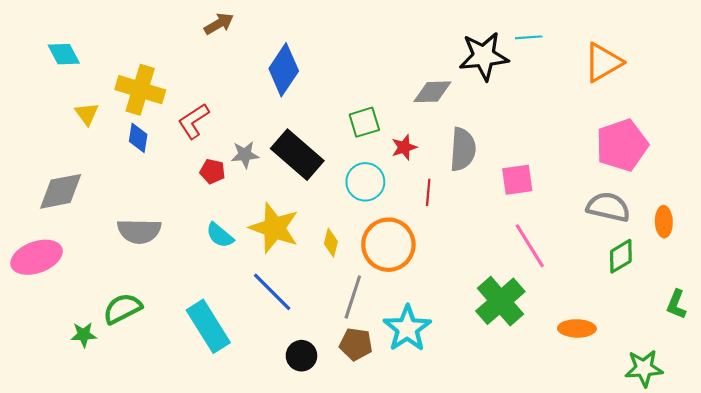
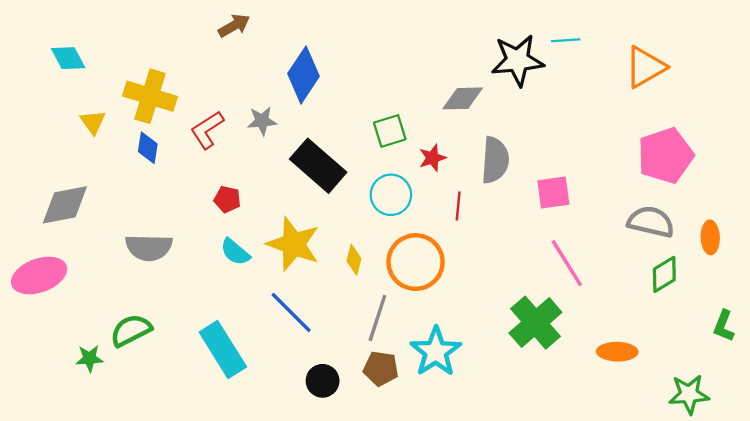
gray star: (245, 155) -> (262, 121), moved
red pentagon: (212, 171) -> (227, 199), moved

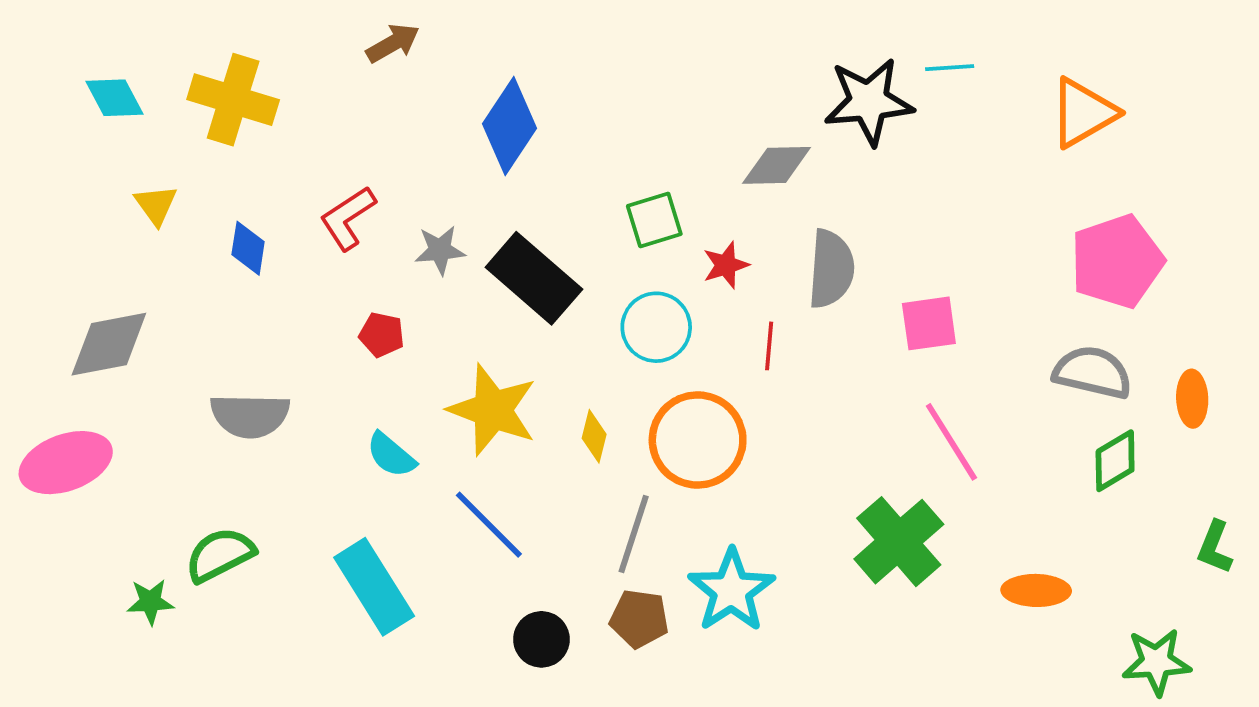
yellow cross: (150, 96) -> (233, 100), moved
gray star: (262, 121) -> (440, 250), moved
cyan semicircle: (235, 252) -> (391, 455), moved

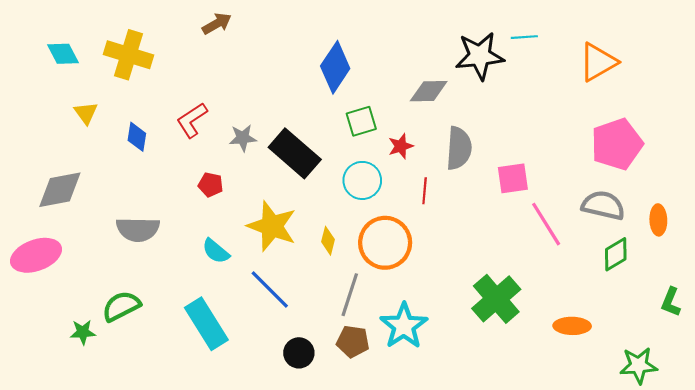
blue diamond: (509, 126) -> (335, 67), moved
pink line: (951, 442) -> (546, 224), moved

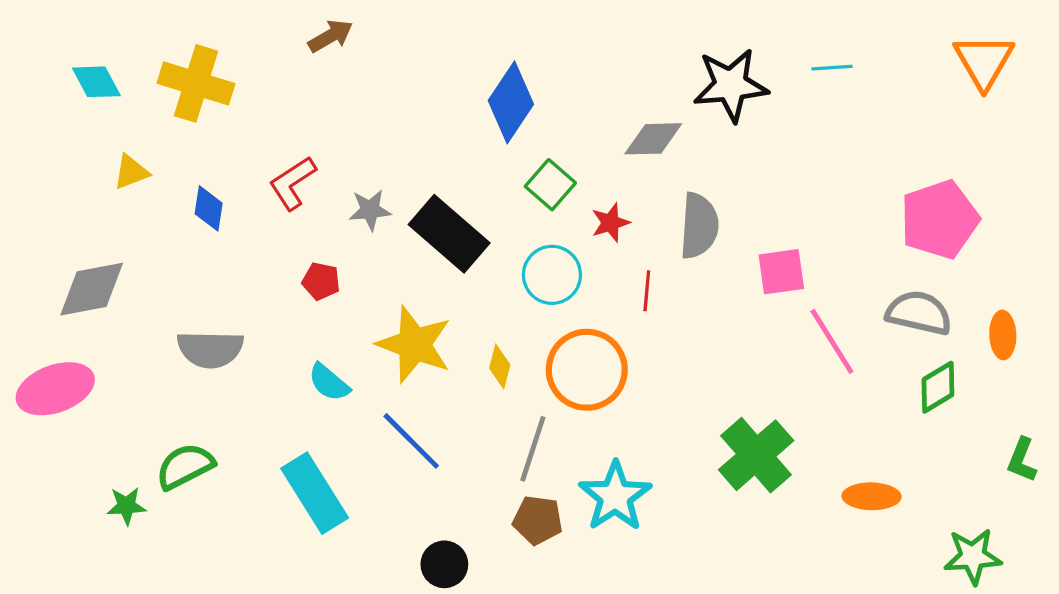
cyan line: (524, 37) -> (832, 68), moved
orange triangle: (598, 62) -> (984, 61), moved, turned -30
yellow triangle: (86, 113) -> (131, 172), turned 45
green square: (361, 121) -> (550, 185), turned -32
black circle: (299, 353) -> (444, 564), moved

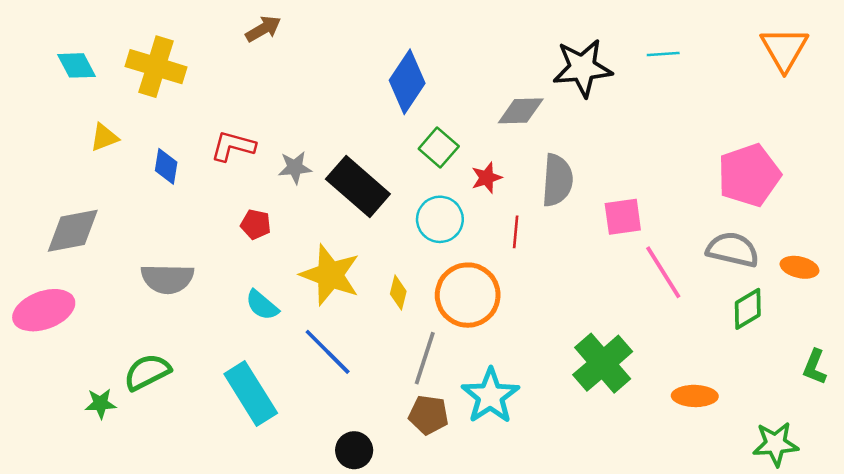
red L-shape: (293, 183) -> (233, 146), turned 48
orange ellipse: (1003, 335) -> (799, 267), turned -75

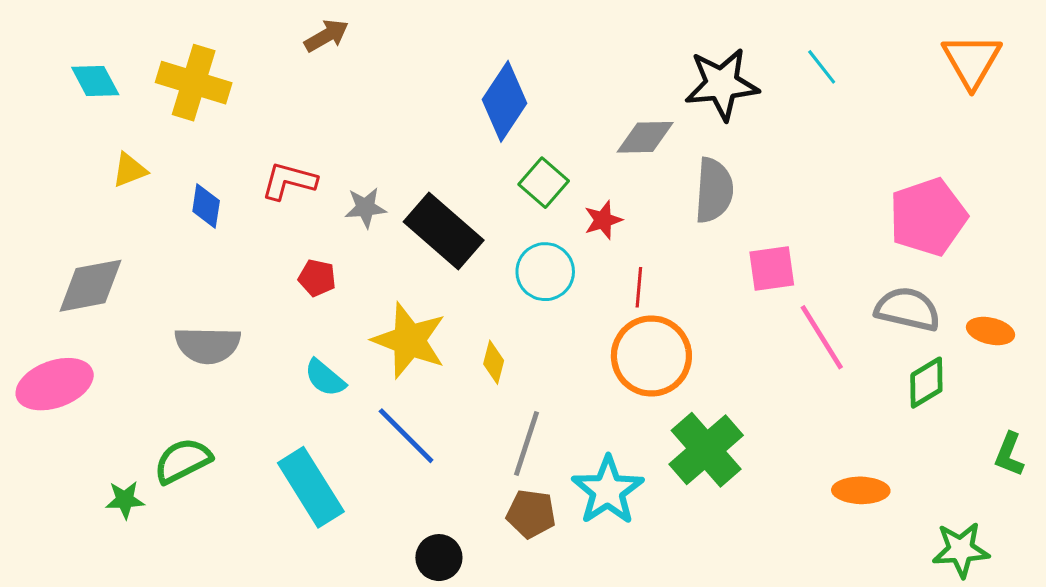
cyan line: (663, 54) -> (822, 67), turned 56
gray semicircle: (557, 180) -> (714, 190), moved
orange circle: (468, 295) -> (651, 356), moved
green cross: (603, 363) -> (706, 450), moved

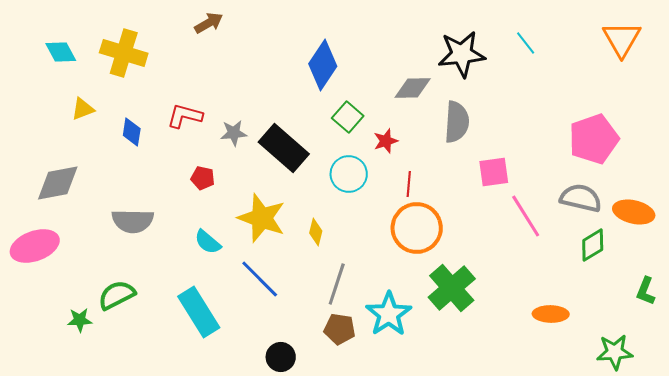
orange ellipse: (990, 331) -> (634, 212), size x1.4

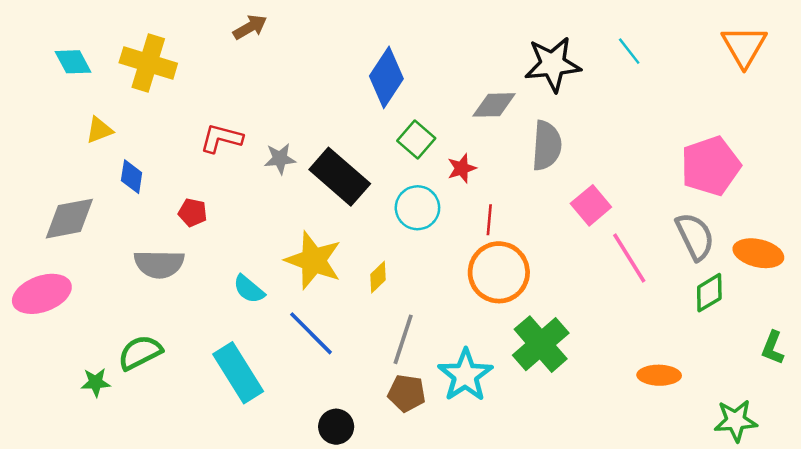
blue diamond: (132, 132) -> (132, 177), moved
pink square: (494, 172) -> (591, 205), turned -32
red pentagon: (203, 178) -> (193, 213), moved
gray semicircle: (581, 198) -> (695, 236), turned 51
yellow diamond: (316, 232) -> (378, 277), turned 32

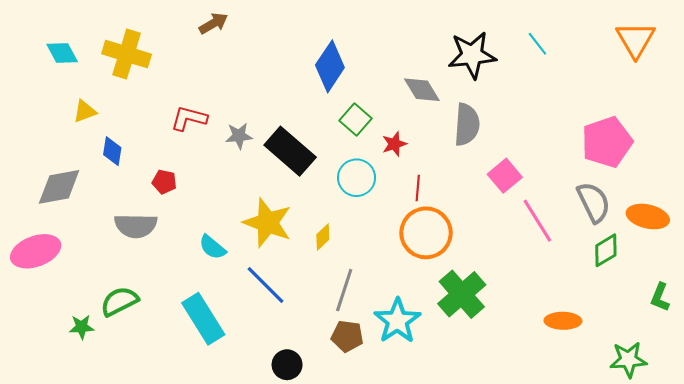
gray diamond: (494, 105) -> (422, 90), turned 60

